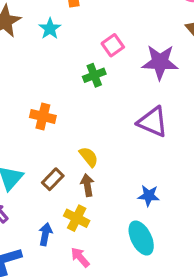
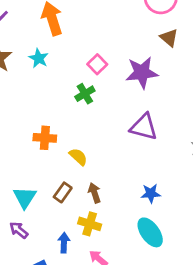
yellow semicircle: (89, 157) -> (78, 157), moved

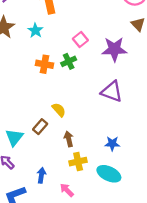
orange cross: (45, 138) -> (44, 64), moved
brown rectangle: (63, 192) -> (40, 127), moved
yellow cross: (90, 224) -> (78, 162), moved, turned -35
cyan ellipse: (150, 232) -> (109, 174), turned -35

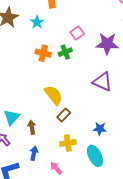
yellow semicircle: (59, 110) -> (54, 95), size x1.5
brown rectangle: (40, 127) -> (64, 115), moved
brown arrow: (69, 139) -> (32, 127), moved
cyan ellipse: (109, 174) -> (95, 156), turned 35

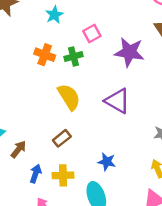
cyan star: (37, 22) -> (54, 15), moved
yellow semicircle: (54, 95) -> (69, 97), moved
brown arrow: (32, 127) -> (18, 149), turned 40
blue arrow: (34, 153) -> (35, 174), moved

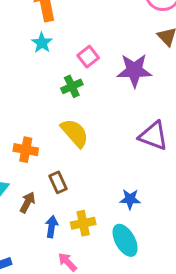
orange cross: (45, 55) -> (26, 150), moved
purple triangle: (117, 101) -> (153, 136), moved
brown rectangle: (62, 138) -> (58, 182), moved, turned -66

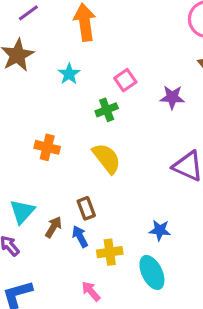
cyan star: (42, 43) -> (69, 74), moved
purple star: (134, 70) -> (172, 97), size x0.7
orange cross: (26, 150) -> (47, 147), moved
blue arrow: (52, 227) -> (80, 236), moved, turned -40

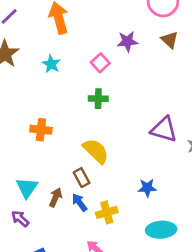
purple star: (172, 97) -> (127, 41), moved
green cross: (107, 110) -> (98, 99), moved, turned 30
yellow semicircle: (107, 158) -> (96, 151), moved
cyan ellipse: (152, 272) -> (161, 230), moved, turned -60

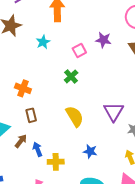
green cross: (98, 99) -> (71, 76), turned 32
purple triangle: (164, 129) -> (114, 112), turned 30
yellow semicircle: (96, 151) -> (75, 116), moved
brown rectangle: (82, 178) -> (31, 115), moved

